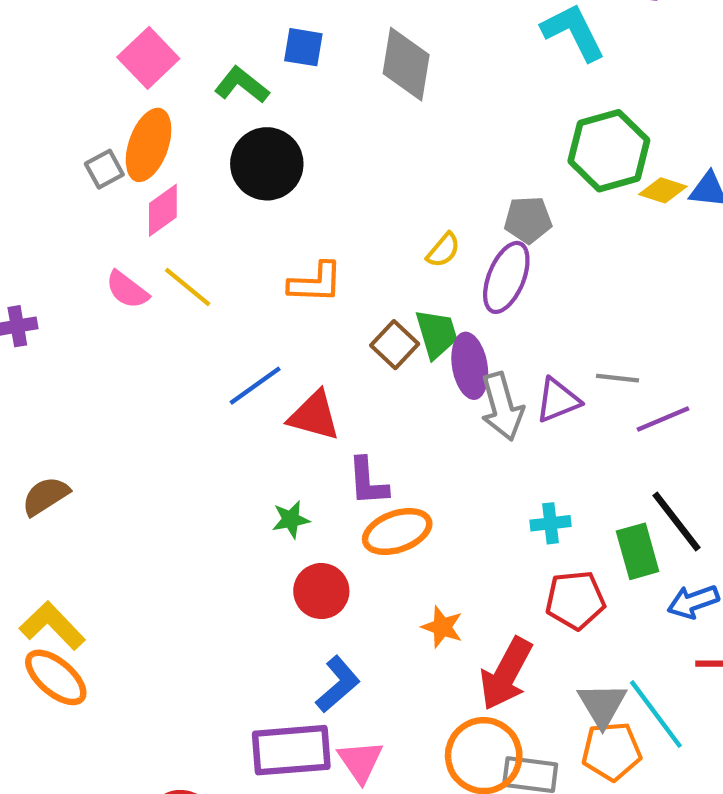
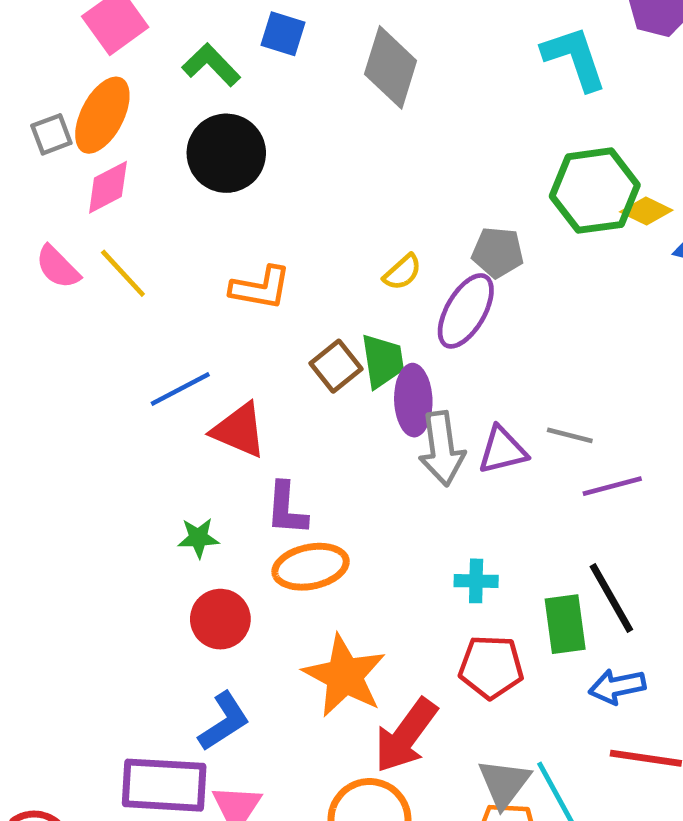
yellow diamond: (663, 190) -> (646, 211), moved
orange star: (442, 627) -> (344, 676), size x1.8

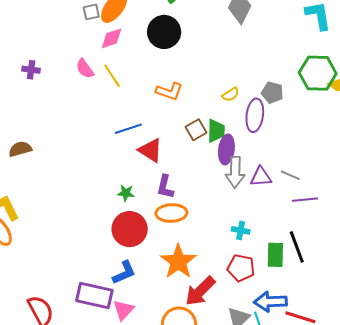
purple ellipse: (466, 311) -> (255, 115), turned -32
red circle: (220, 619) -> (130, 229), size x1.4
blue arrow: (617, 686) -> (270, 302), moved, size x1.4

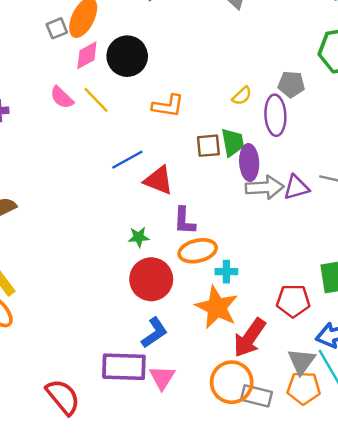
black circle: (164, 32) -> (127, 56), moved
brown square: (196, 130) -> (208, 146), turned 35
gray arrow: (235, 172) -> (265, 187), turned -84
cyan cross: (241, 230) -> (226, 272), moved

